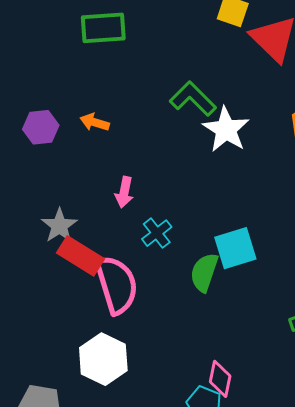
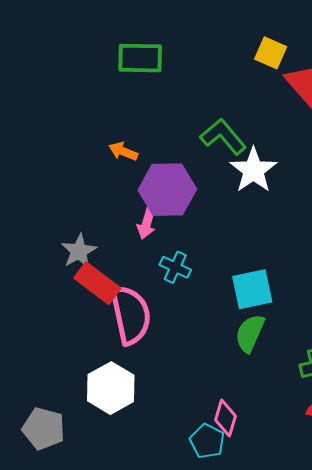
purple hexagon: (41, 127) -> (167, 190), moved, size x1.6
cyan cross: (157, 233) -> (175, 267), turned -32
green semicircle: (204, 272) -> (250, 333), moved

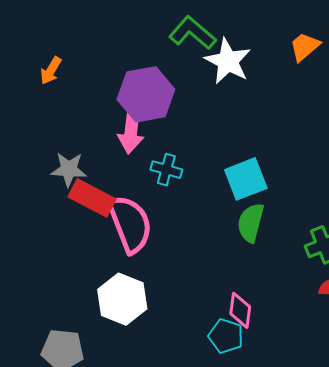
orange arrow: (123, 151) -> (51, 71), moved, turned -72
pink arrow: (146, 224) -> (131, 131), size x1.4
gray star: (79, 251) -> (69, 169), turned -30

